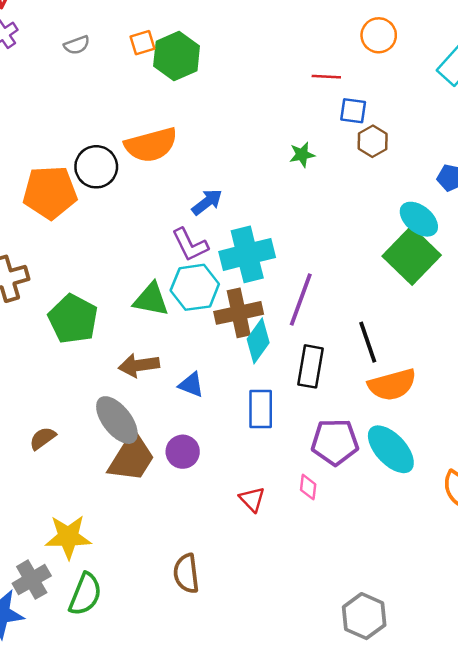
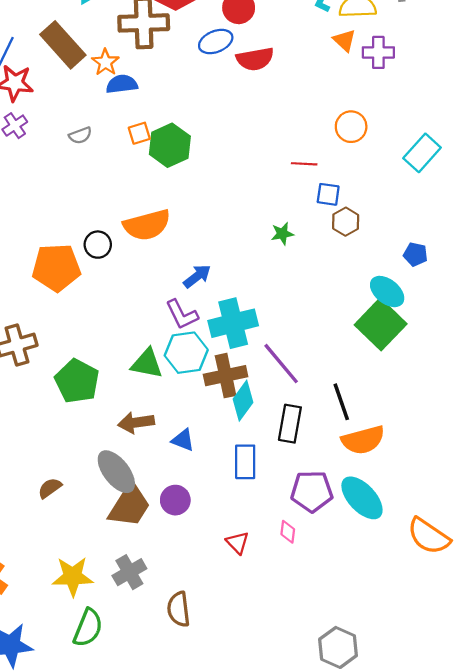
black circle: (96, 167) -> (98, 245), size x0.7
purple line: (301, 300) -> (281, 364), turned -60
gray cross: (32, 580) -> (129, 572), moved

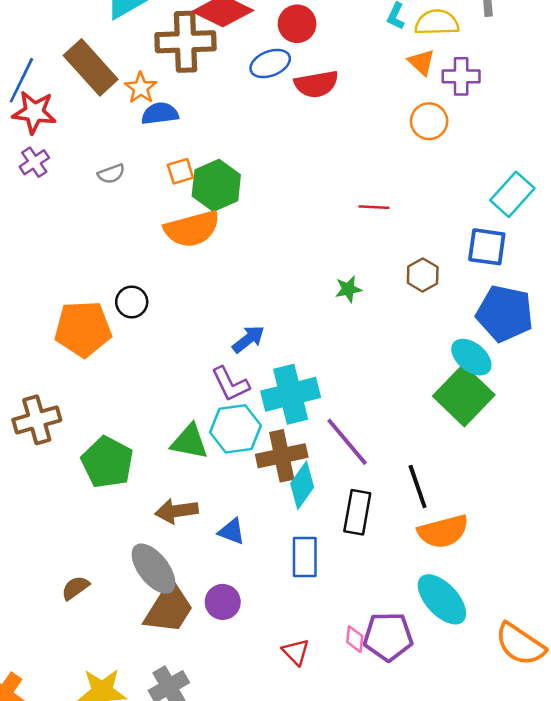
orange circle: (351, 127) -> (429, 121), moved
blue square: (328, 194) -> (487, 247), moved, size x1.4
orange semicircle: (147, 225) -> (192, 229), moved
blue pentagon: (415, 254) -> (505, 313), size x2.0
purple pentagon: (312, 491) -> (388, 637), moved

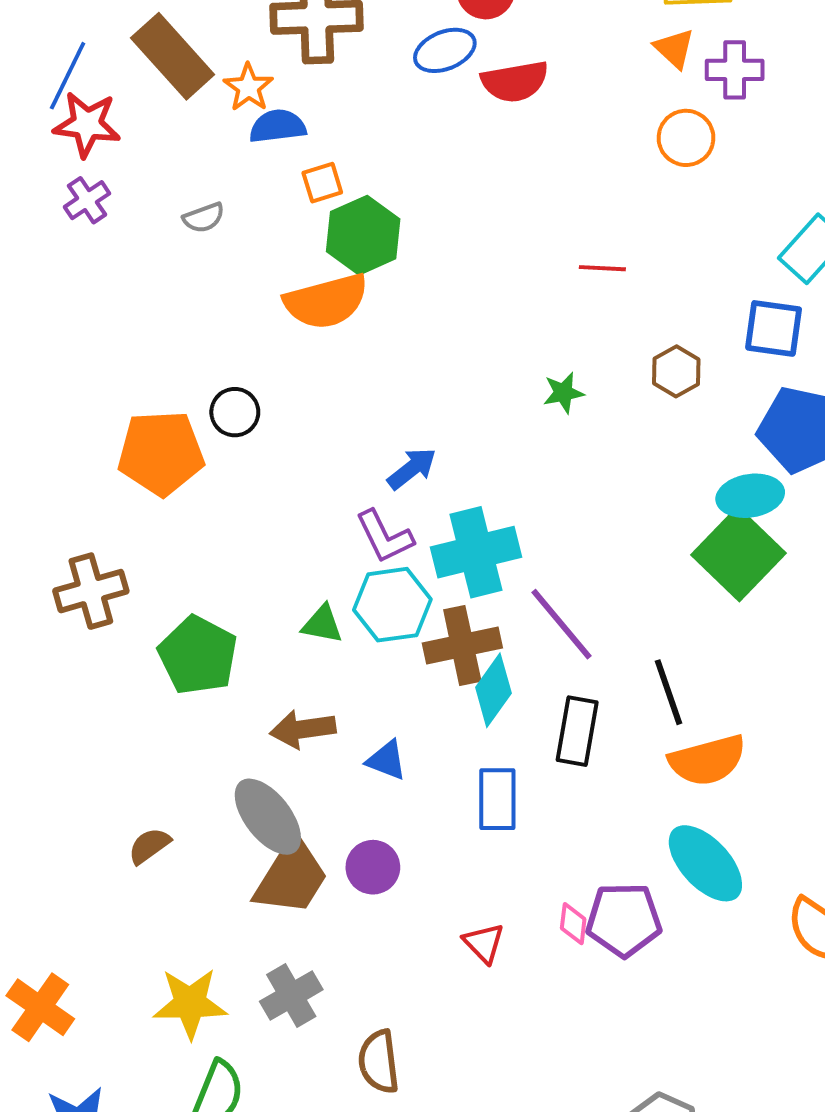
orange square: (180, 171) -> (322, 183), moved
cyan ellipse: (471, 357) -> (750, 496), turned -48
green triangle: (189, 442) -> (322, 624), size x0.7

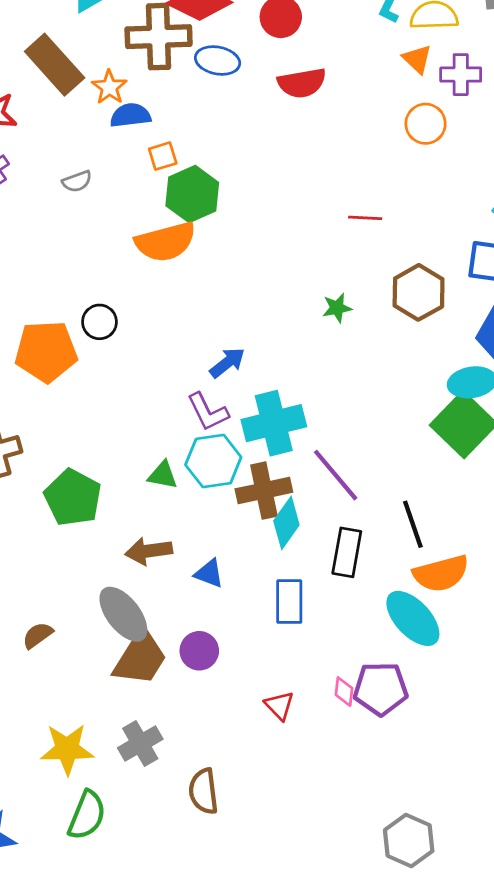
blue ellipse: (445, 50) -> (218, 60), moved, turned 33
brown hexagon: (676, 371) -> (419, 292), size x1.5
cyan ellipse: (705, 863) -> (413, 618), moved

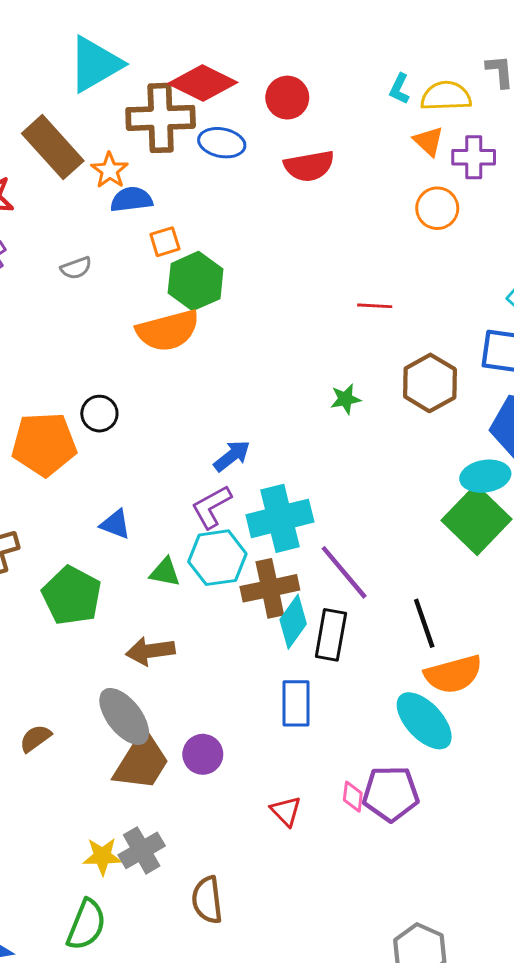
purple L-shape: (208, 412) -> (212, 507), turned 87
black rectangle: (347, 552) -> (331, 635), moved
blue triangle: (209, 573) -> (115, 524), moved
yellow star: (67, 749) -> (102, 856), moved, size x0.7

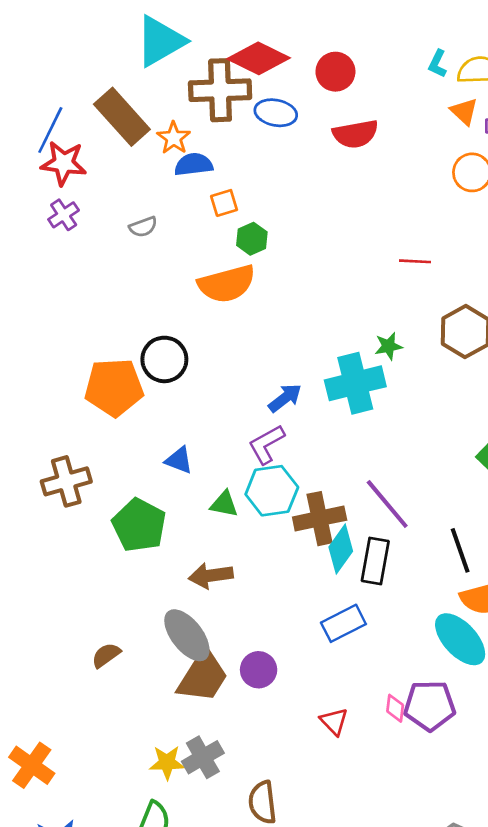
green hexagon: (196, 281) -> (252, 239), size x0.6
black circle: (99, 414) -> (164, 359), size x1.4
cyan cross: (280, 518) -> (355, 383), moved
blue rectangle: (296, 703) -> (343, 623), turned 63

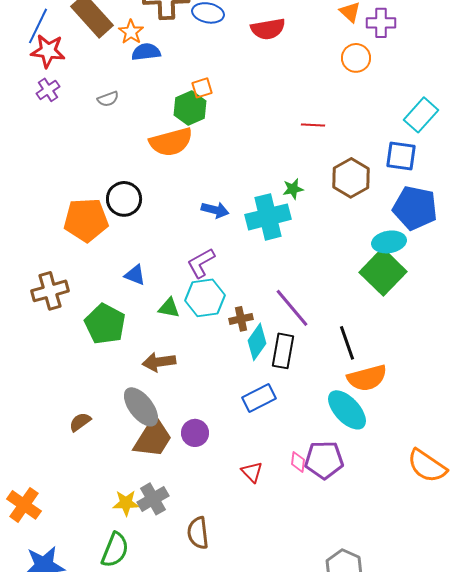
orange square: (224, 203) -> (202, 88), moved
green hexagon: (252, 239) -> (190, 108), size x1.4
blue arrow: (285, 398) -> (215, 210), moved, turned 52
brown cross: (320, 519) -> (241, 319), size x0.6

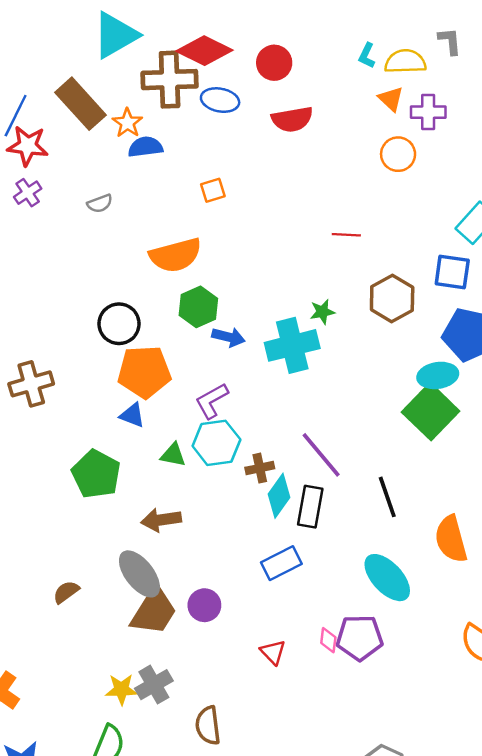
green hexagon: (190, 108) -> (198, 307), moved
orange pentagon: (86, 220) -> (144, 372), moved
brown cross: (50, 291) -> (31, 384), moved
orange semicircle: (367, 378) -> (451, 539), moved, turned 90

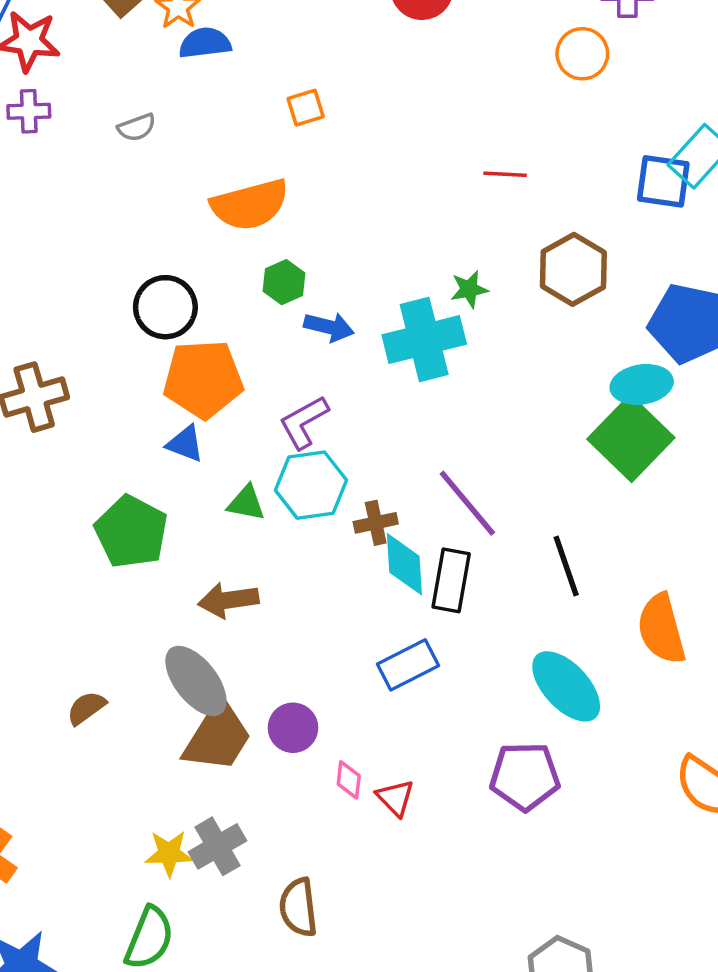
purple cross: (28, 193) -> (29, 111), turned 32
blue square: (452, 272) -> (663, 181), moved
green hexagon: (198, 307) -> (284, 282), size x0.7
cyan diamond: (279, 496) -> (404, 564), turned -39
pink diamond: (328, 640) -> (349, 780), moved

